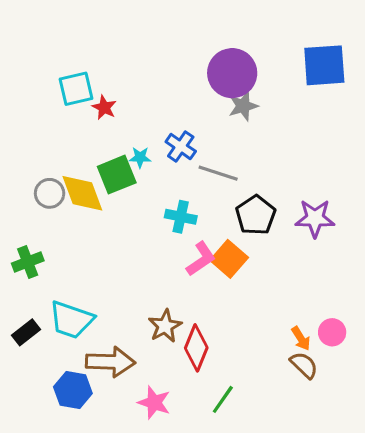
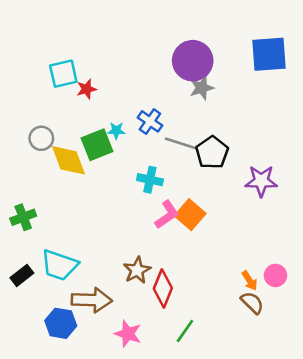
red star: (104, 107) -> (87, 89), turned 30
gray circle: (50, 193) -> (41, 138), moved
black pentagon: (256, 215) -> (212, 153), moved

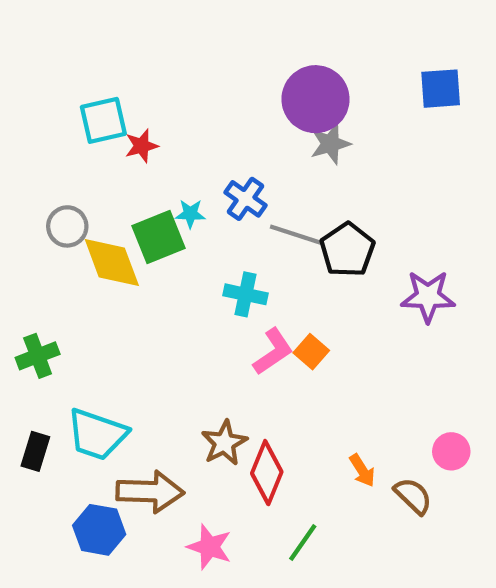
blue square: (269, 54) -> (441, 89), size x0.7
orange square: (190, 215) -> (311, 352), size x0.7
black rectangle: (22, 275) -> (35, 451), turned -35
orange arrow: (250, 281) -> (362, 470), moved

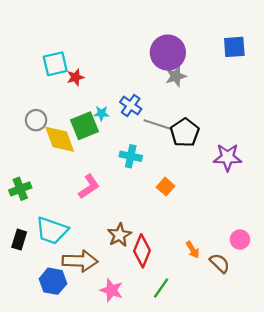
pink L-shape: (273, 352) -> (89, 187), moved

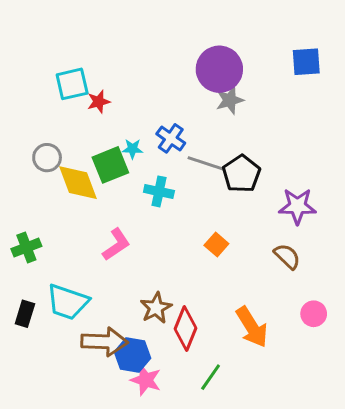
cyan cross: (131, 156) -> (159, 191), moved
orange arrow: (193, 250) -> (252, 327), size x1.8
brown semicircle: (220, 263) -> (287, 256), moved
blue hexagon: (53, 281) -> (132, 355), moved

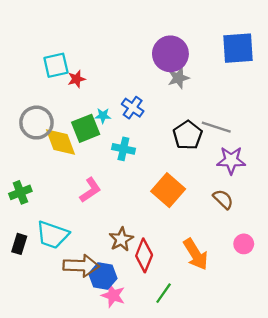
blue square: (306, 62) -> (238, 48), size x1.4
gray circle: (47, 158) -> (36, 123), size x1.5
gray line: (206, 163) -> (216, 127), moved
orange square: (216, 245) -> (168, 190), size x1.8

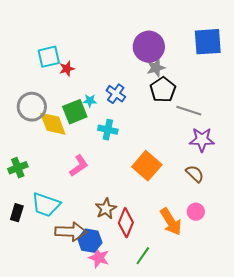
black pentagon: (188, 135) -> (163, 90), moved
pink circle: (244, 244) -> (196, 212), moved

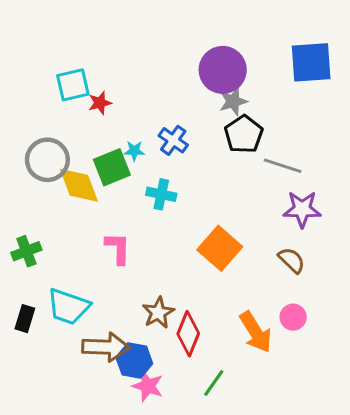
pink L-shape: (79, 166) -> (118, 248), turned -55

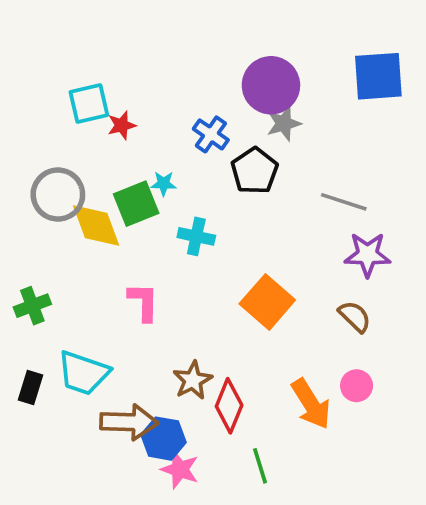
black pentagon: (244, 134) -> (255, 171), moved
blue cross: (173, 140) -> (211, 134), moved
green line: (214, 383) -> (260, 466), turned -52

